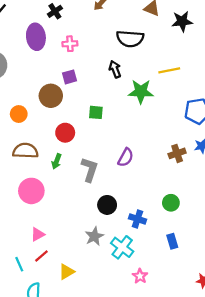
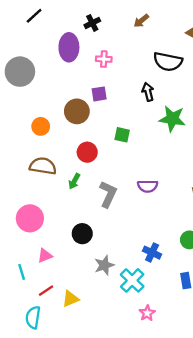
purple semicircle: (126, 157) -> (148, 186), turned 54
pink circle: (31, 191) -> (30, 218), moved
black circle: (107, 205) -> (82, 234), moved
red line: (41, 256) -> (46, 291), moved
cyan line: (19, 264) -> (22, 272), moved

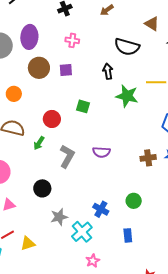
purple ellipse: (69, 47) -> (29, 37), moved
brown circle: (77, 111) -> (39, 68), moved

